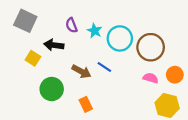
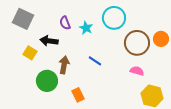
cyan circle: (120, 38) -> (114, 18), moved
brown arrow: (81, 71) -> (64, 65), moved, turned -108
orange circle: (175, 75) -> (161, 39), moved

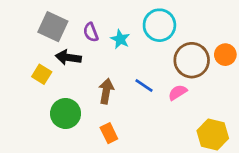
gray square: (23, 19) -> (53, 27), moved
blue line: (95, 61) -> (144, 85), moved
brown arrow: (64, 65) -> (106, 91), moved
pink semicircle: (137, 71) -> (178, 92), moved, turned -48

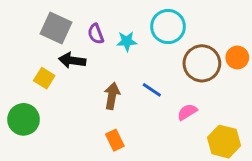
cyan star: (120, 39) -> (127, 41), turned -30
pink semicircle: (178, 92) -> (187, 112), moved
green circle: (66, 113) -> (24, 119), moved

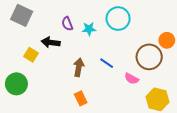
gray square: (56, 28) -> (22, 15), moved
brown circle: (202, 63) -> (149, 57), moved
pink semicircle: (187, 112) -> (132, 79), turned -120

